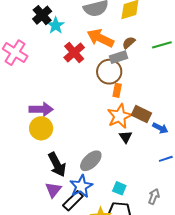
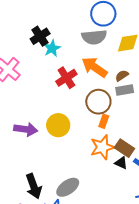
gray rectangle: (118, 57) -> (125, 90), moved
yellow circle: (41, 128) -> (58, 125), moved
black triangle: (126, 137) -> (121, 163), moved, turned -40

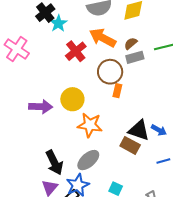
orange star: (102, 147) -> (90, 125), moved, turned 30
brown rectangle: (124, 148) -> (130, 145), moved
black triangle: (121, 163) -> (139, 130), size x1.6

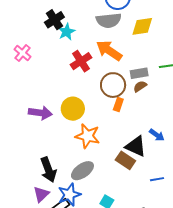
brown semicircle: (131, 43) -> (140, 86), moved
pink cross: (17, 49) -> (22, 53), size x0.7
blue arrow: (159, 130) -> (157, 135), moved

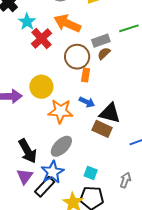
cyan star: (66, 32) -> (27, 22), moved
blue arrow: (157, 135) -> (87, 102), moved

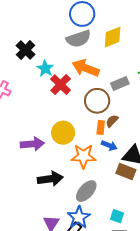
brown semicircle: (104, 53) -> (112, 121), moved
orange rectangle: (86, 75) -> (101, 128), moved
black arrow: (28, 151) -> (50, 179), moved, turned -65

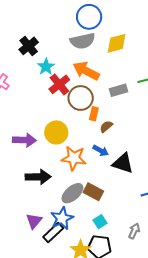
brown circle: (97, 101) -> (81, 98), moved
orange rectangle: (101, 128) -> (94, 114), moved
brown rectangle: (126, 171) -> (93, 192), moved
cyan square: (117, 216) -> (100, 222), turned 32

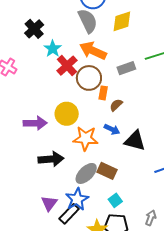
gray semicircle: (83, 41) -> (88, 21), turned -100
gray arrow: (134, 231) -> (151, 218), moved

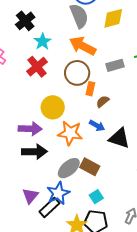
red cross: (67, 66) -> (37, 67), moved
purple arrow: (35, 123) -> (30, 129), moved

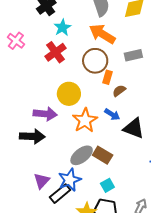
orange star: (70, 133) -> (85, 120), turned 30
black arrow: (34, 152) -> (32, 136), moved

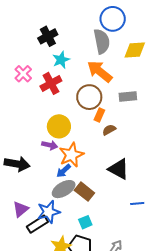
pink cross: (16, 41) -> (23, 74), moved
purple arrow: (45, 114) -> (50, 145), moved, size x0.7
blue arrow: (112, 114) -> (64, 171), moved, turned 98

